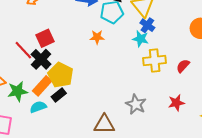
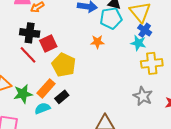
black cross: (41, 59) -> (30, 33), moved, turned -36
yellow pentagon: (61, 75) -> (64, 65), moved
gray star: (136, 104) -> (143, 96), moved

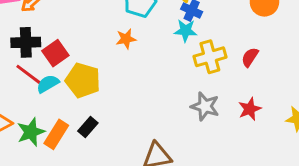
orange rectangle: (46, 88) -> (56, 134), moved
cyan semicircle: (42, 108) -> (48, 84), moved

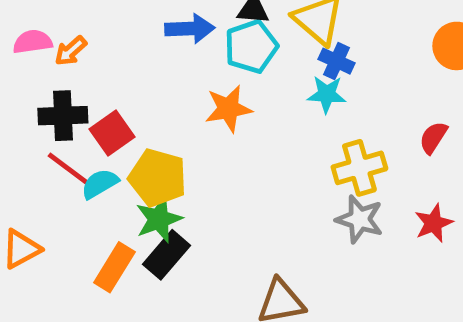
orange star: (126, 39) -> (228, 109), size x1.4
yellow cross: (210, 57) -> (359, 168), moved
black rectangle: (88, 127) -> (166, 255), size x1.4
green star: (31, 132) -> (159, 219), moved

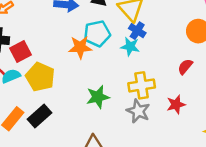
cyan pentagon: (251, 47) -> (97, 34), moved
red semicircle: (433, 138) -> (185, 67), moved
green star: (159, 219) -> (98, 97), moved
red star: (434, 223) -> (176, 105), moved

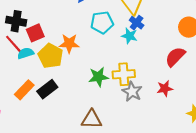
orange star: (80, 47) -> (69, 43), moved
red semicircle: (185, 67) -> (175, 57), size x1.5
yellow cross: (142, 85) -> (124, 74), moved

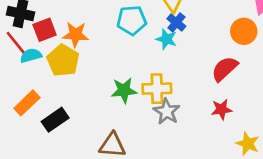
orange star: (69, 43) -> (75, 35), moved
red star: (165, 88) -> (221, 109), moved
black rectangle: (47, 89) -> (55, 120), moved

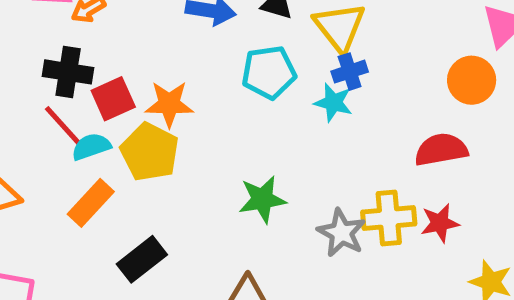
blue cross: (176, 22) -> (350, 72), turned 36
red semicircle: (225, 69) -> (441, 150), turned 36
yellow cross: (157, 89) -> (389, 218), moved
orange rectangle: (27, 103) -> (91, 203), moved

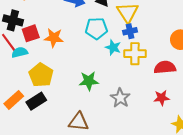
cyan star: (333, 103) -> (113, 47), moved
yellow pentagon: (150, 152) -> (41, 75), moved
orange rectangle: (91, 203) -> (14, 100), moved
yellow cross: (389, 218) -> (135, 54), moved

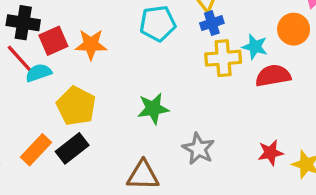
cyan star: (113, 47) -> (255, 47), moved
gray star: (120, 98) -> (198, 149), moved
red star: (162, 98) -> (270, 153), moved

